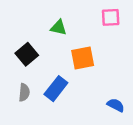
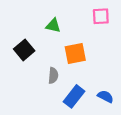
blue rectangle: (56, 89) -> (74, 96), moved
gray semicircle: (24, 92) -> (53, 76), moved

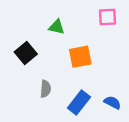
gray semicircle: (53, 76) -> (46, 89), moved

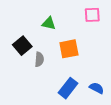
gray semicircle: (46, 89) -> (39, 59), moved

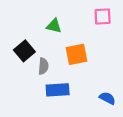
blue rectangle: (68, 88) -> (58, 90), moved, turned 48

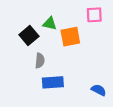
black square: (24, 51) -> (29, 36), moved
orange square: (77, 54) -> (70, 37), moved

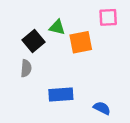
gray semicircle: (40, 61) -> (26, 68), moved
blue semicircle: (99, 90) -> (102, 108), moved

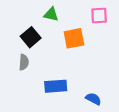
green triangle: (57, 27) -> (51, 14), moved

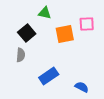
pink square: (99, 16) -> (87, 24), moved
blue rectangle: (56, 86) -> (49, 76), turned -30

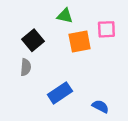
green triangle: (45, 13) -> (65, 16), moved

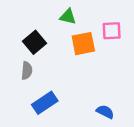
blue rectangle: (60, 93) -> (45, 103), moved

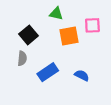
blue rectangle: (45, 103) -> (48, 72), moved
blue semicircle: (105, 112) -> (82, 75), moved

